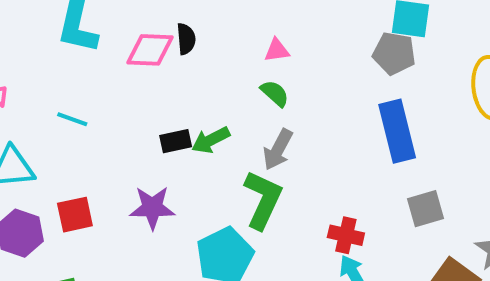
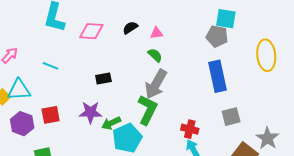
black semicircle: (186, 39) -> (130, 28), moved, turned -119
green arrow: (211, 140) -> (111, 123), moved
gray arrow: (278, 150) -> (156, 84), size x1.4

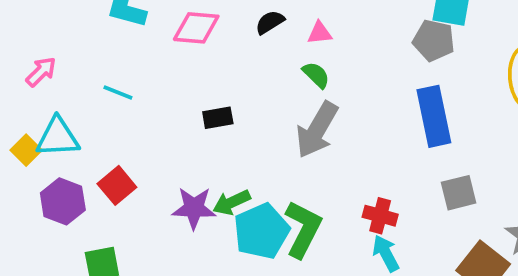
green L-shape: (147, 110) -> (303, 229), moved
purple star: (90, 112) -> (194, 208), moved
red square: (51, 115) -> (117, 185), turned -30

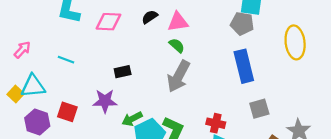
pink triangle: (320, 33) -> (178, 22), size x1.5
red square: (117, 185) -> (67, 112), turned -30
purple star: (194, 208) -> (105, 101), moved

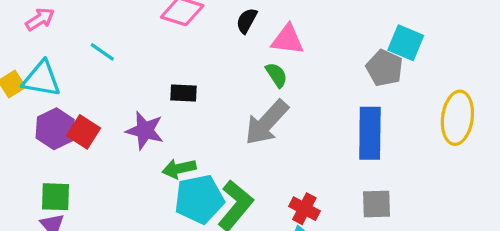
black semicircle: (150, 17) -> (247, 21), turned -42
purple hexagon: (37, 122) -> (55, 129), moved

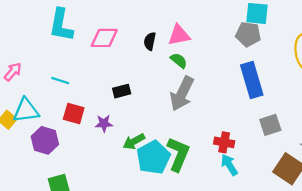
black semicircle: (247, 21) -> (150, 41), moved
purple star: (145, 130) -> (104, 123), size x0.7
red square: (83, 132) -> (74, 113), moved

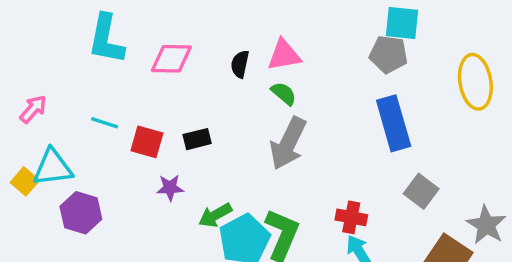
red square: (74, 113) -> (147, 142), moved
gray square: (270, 125) -> (421, 191), turned -35

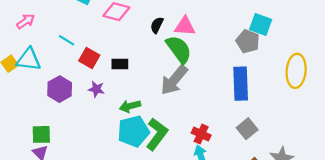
green semicircle: (284, 93) -> (179, 49), size x1.8
purple hexagon: (81, 213) -> (60, 89), moved
green arrow: (215, 215) -> (130, 106), moved

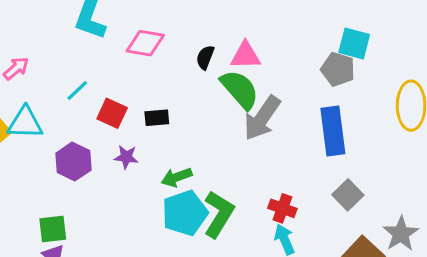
cyan line: (67, 40) -> (77, 90), turned -70
gray arrow: (174, 80) -> (262, 118), moved

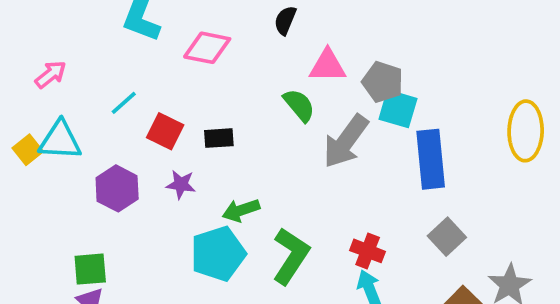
cyan square: (354, 43) -> (398, 109), moved
black semicircle: (205, 57) -> (285, 20), moved
gray pentagon: (338, 69) -> (383, 82), moved
green semicircle: (240, 89) -> (299, 105), moved, size x0.7
cyan pentagon: (185, 213) -> (218, 254), moved

